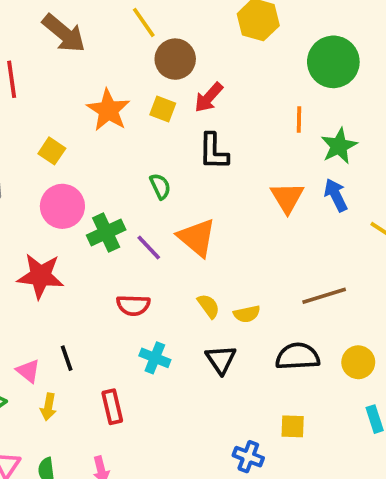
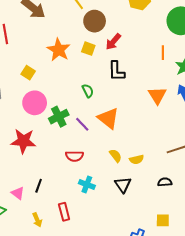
black semicircle: (298, 356) -> (165, 182), size x0.6
black line: (67, 358) -> (39, 186), turned 40
yellow arrow: (48, 407) -> (37, 220), moved, turned -32

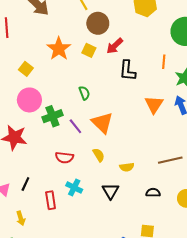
black L-shape: (117, 71) -> (128, 71), moved
yellow semicircle: (116, 156) -> (99, 155), moved
red rectangle: (64, 212) -> (51, 200), moved

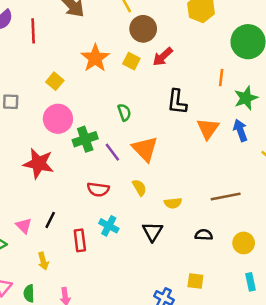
black L-shape: (128, 71) -> (177, 102), moved

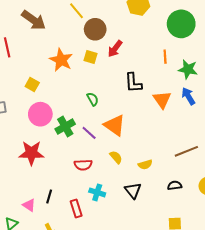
green star: (246, 98) -> (188, 69), turned -30

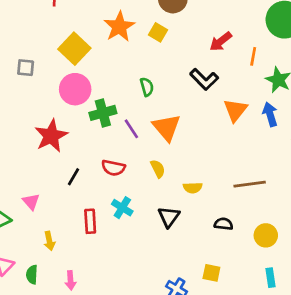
red arrow: (115, 49) -> (221, 41), moved
black L-shape: (133, 83) -> (204, 79), turned -55
yellow square: (32, 85) -> (74, 49), size x1.6
red star: (31, 153) -> (51, 136), turned 30
black line: (49, 196) -> (73, 177), moved

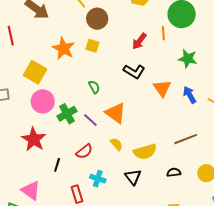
orange line: (253, 56) -> (163, 33), moved
blue arrow: (270, 114) -> (190, 95), moved
red semicircle: (113, 168) -> (84, 151), turned -36
yellow semicircle: (193, 188) -> (145, 152), size x1.6
pink triangle: (31, 202) -> (31, 190), size x1.5

